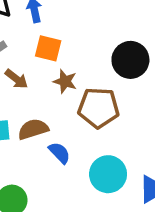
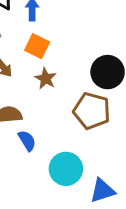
brown pentagon: (99, 108) -> (92, 111), moved

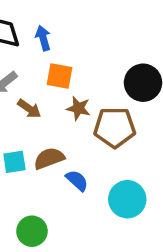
brown pentagon: (92, 111) -> (115, 127), moved

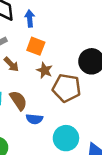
brown semicircle: (49, 158) -> (18, 101), turned 66
blue semicircle: (77, 180) -> (34, 119), turned 133

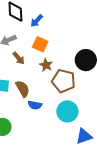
blue arrow: (30, 18) -> (37, 21), turned -136
cyan circle: (66, 138) -> (67, 111), moved

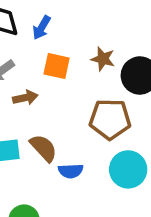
brown arrow: (19, 58) -> (25, 98), turned -48
brown star: (46, 65) -> (103, 59), moved

